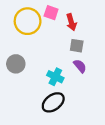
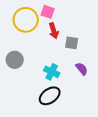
red arrow: (71, 22) -> (54, 31), moved
purple semicircle: (80, 66) -> (82, 69), moved

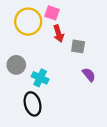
cyan cross: (52, 72) -> (40, 78), moved
black ellipse: (50, 96) -> (33, 104), moved, turned -70

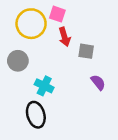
gray circle: (16, 65) -> (18, 61), moved

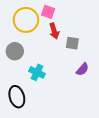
purple semicircle: (98, 82) -> (82, 69), turned 80
black ellipse: (36, 115) -> (17, 97), moved

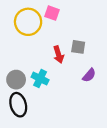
red arrow: (54, 31) -> (59, 55), moved
gray circle: (15, 51) -> (16, 80), moved

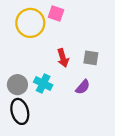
gray square: (78, 47) -> (91, 58), moved
purple semicircle: (89, 75) -> (83, 87), moved

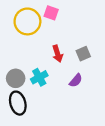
gray square: (91, 58) -> (83, 54), turned -32
cyan cross: (43, 83) -> (39, 77), turned 35

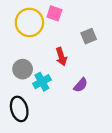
gray square: (83, 54) -> (89, 36), moved
gray circle: (16, 78) -> (23, 69), moved

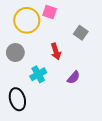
gray square: (89, 36) -> (81, 33), turned -32
gray circle: (23, 69) -> (15, 53), moved

